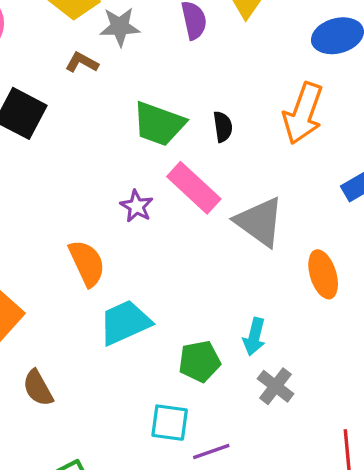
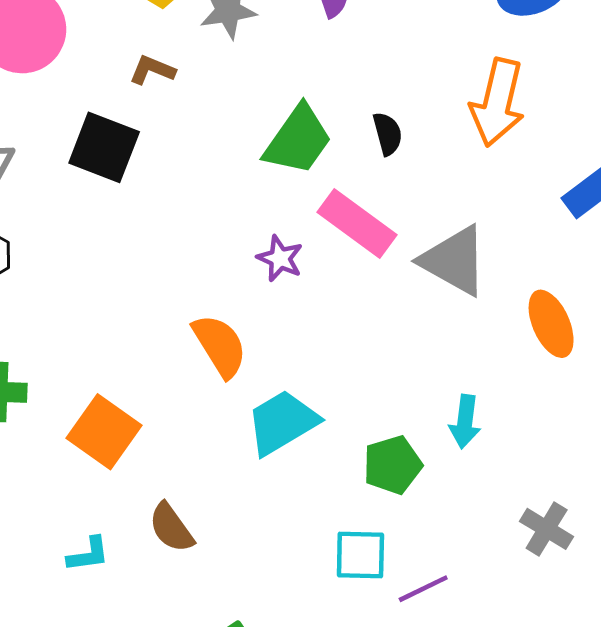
brown L-shape: (82, 62) -> (152, 70), moved
green trapezoid: (159, 124) -> (298, 140), turned -68
gray cross: (276, 386) -> (547, 529), moved

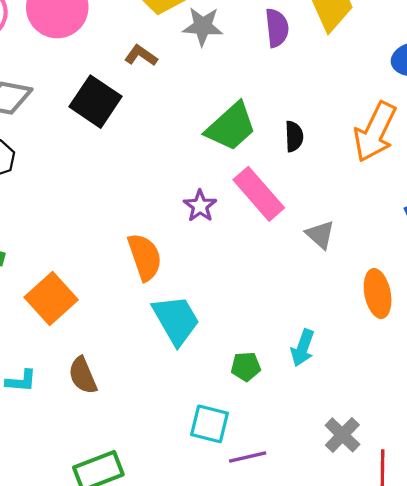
gray triangle: (454, 261) -> (320, 235), size x0.6
cyan trapezoid: (282, 422) -> (176, 320), turned 78
green pentagon: (393, 465) -> (246, 366), size x0.7

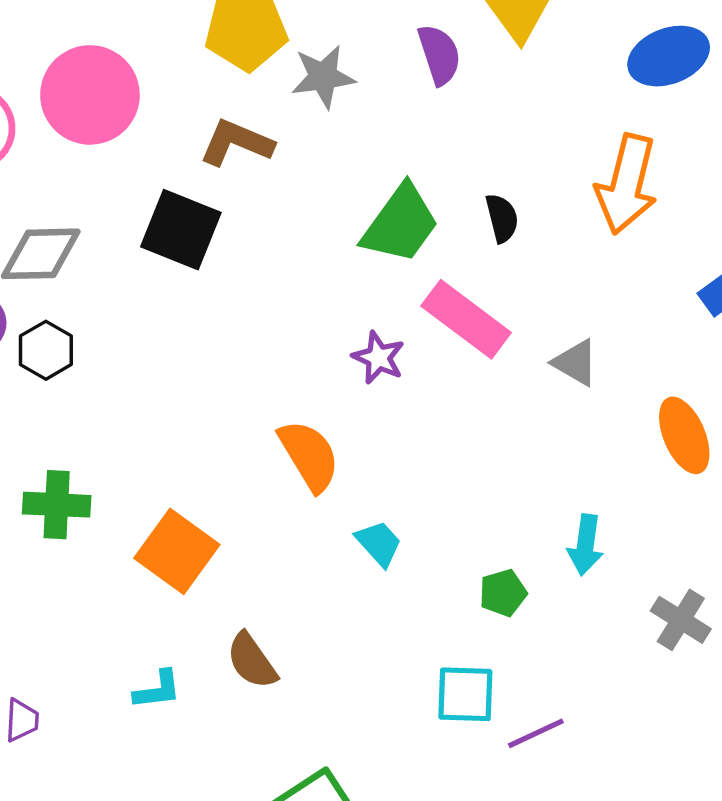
brown L-shape: (141, 55) -> (236, 143), size x1.4
cyan trapezoid: (176, 320) -> (379, 543), size x0.6
gray cross: (342, 435) -> (681, 620), moved

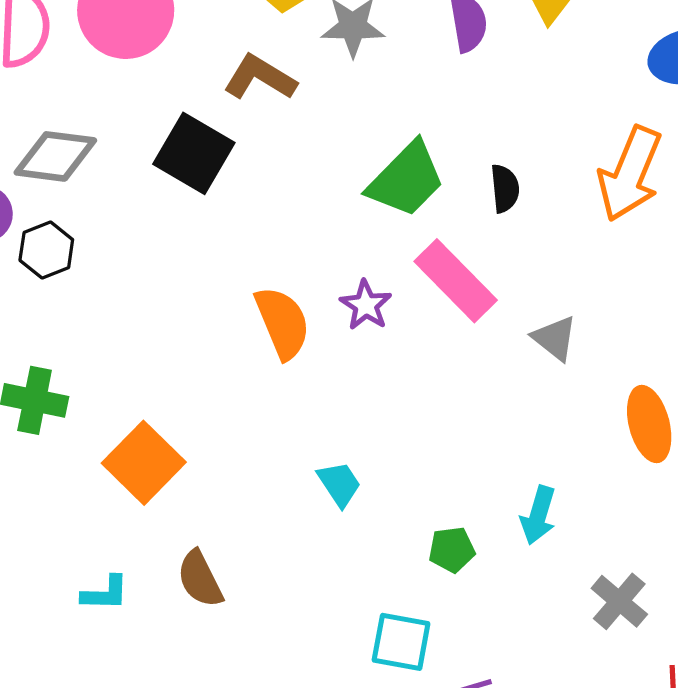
orange semicircle: (309, 456) -> (283, 323), moved

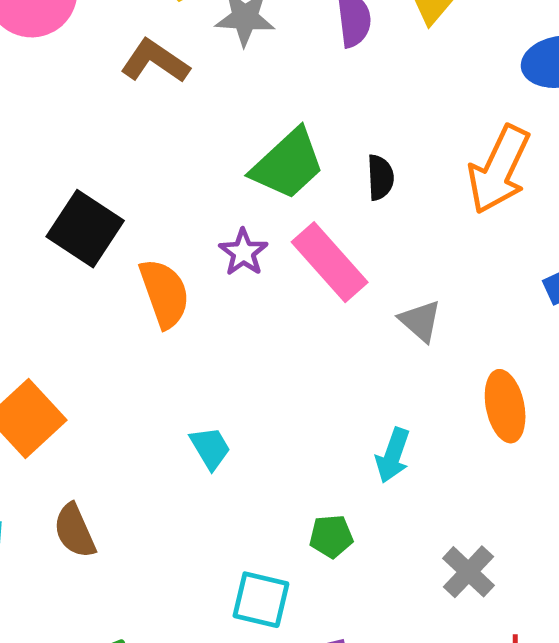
black square: (194, 153) -> (85, 229), moved
purple star: (366, 305) -> (243, 252), moved
cyan arrow: (538, 515) -> (393, 455), moved
green pentagon: (452, 550) -> (331, 536), moved

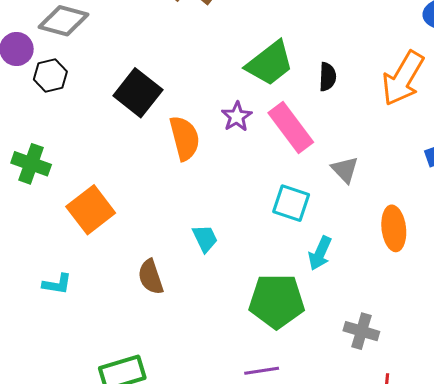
brown semicircle: (75, 531) -> (151, 277), moved
green pentagon: (331, 536) -> (277, 301), size x2.0
gray cross: (468, 572) -> (361, 331), turned -32
cyan square: (261, 600) -> (291, 203), moved

